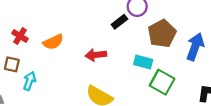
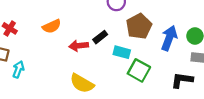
black rectangle: (119, 22) -> (100, 37), moved
orange semicircle: (53, 42) -> (52, 26), moved

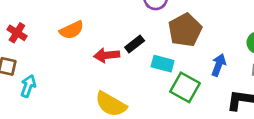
blue arrow: (169, 38) -> (219, 65), moved, size x0.7

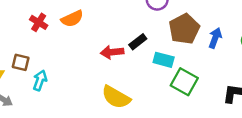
orange semicircle: (72, 30) -> (72, 19), moved
red cross: (17, 33) -> (39, 22), moved
blue arrow: (219, 65) -> (215, 38), moved

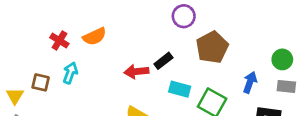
blue arrow: (215, 38) -> (250, 82), moved
cyan rectangle: (164, 60) -> (180, 89), moved
cyan arrow: (40, 80) -> (70, 73), moved

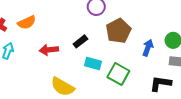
red arrow: (136, 72) -> (49, 50), moved
blue arrow: (250, 82) -> (148, 48), moved

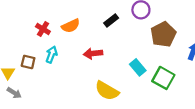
black rectangle: (80, 41) -> (111, 20), moved
cyan rectangle: (93, 64) -> (138, 67), turned 35

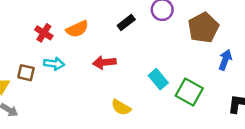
brown pentagon: (163, 34) -> (203, 28), moved
cyan arrow: (51, 55) -> (54, 64), turned 77
yellow semicircle: (107, 91) -> (121, 107), size x0.7

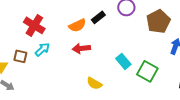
orange semicircle: (77, 29) -> (77, 25), moved
red cross: (44, 33) -> (34, 25), size x1.5
cyan arrow: (54, 64) -> (42, 49), turned -49

